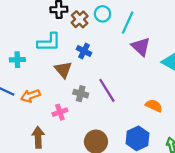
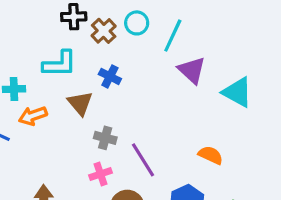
purple line: (107, 90) -> (143, 160), moved
orange arrow: (30, 96) -> (33, 116), moved
pink cross: (60, 112) -> (100, 174), moved

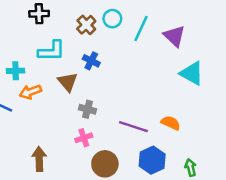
black cross: (74, 17) -> (39, 14), moved
purple triangle: (192, 70) -> (174, 36), moved
purple line: (143, 160) -> (133, 127), moved, turned -40

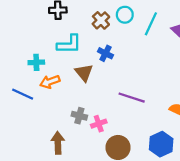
gray cross: (88, 109) -> (79, 116), moved
purple line: (133, 127) -> (132, 98), moved

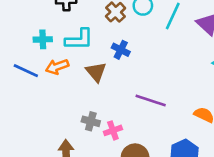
cyan cross: (36, 62) -> (43, 39), moved
orange arrow: (50, 82) -> (57, 67), moved
blue line: (23, 94) -> (26, 71), moved

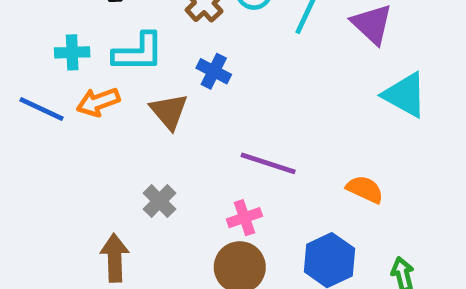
gray cross: (91, 121) -> (159, 201), turned 30
pink cross: (113, 130) -> (244, 218), moved

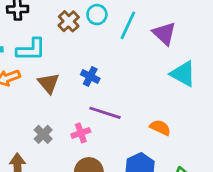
blue cross: (214, 71) -> (90, 76), moved
pink cross: (244, 218) -> (81, 133), moved

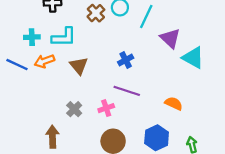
purple triangle: (164, 33) -> (170, 38), moved
blue cross: (90, 76) -> (126, 60), moved, turned 35

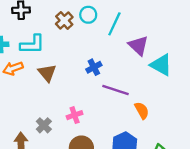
purple line: (127, 91) -> (116, 90), moved
orange semicircle: (174, 103) -> (142, 110), turned 36
gray cross: (74, 109) -> (44, 125), moved

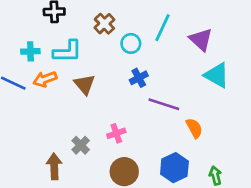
cyan circle: (88, 15) -> (131, 43), moved
purple triangle: (138, 46) -> (201, 40), moved

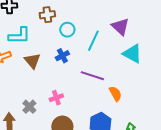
brown cross: (104, 24) -> (47, 15), turned 35
cyan line: (163, 28) -> (93, 41), moved
blue cross: (139, 78) -> (62, 56), moved

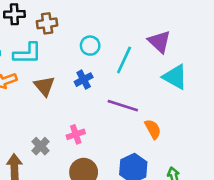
brown cross: (47, 15) -> (47, 23), moved

